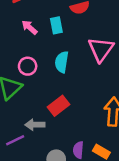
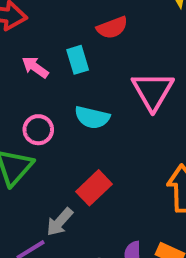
cyan semicircle: (62, 62) -> (92, 117), turned -80
gray arrow: (35, 125) -> (60, 222), turned -42

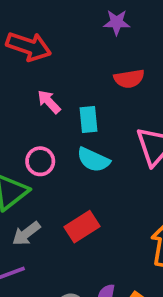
cyan rectangle: (78, 60) -> (88, 119), moved
gray arrow: (60, 222) -> (26, 234), moved

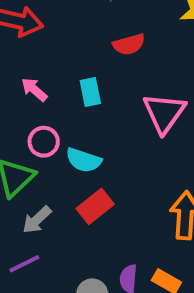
pink arrow: (49, 102) -> (34, 89), moved
cyan semicircle: (93, 160) -> (84, 160), moved

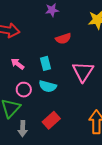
cyan semicircle: (84, 160) -> (48, 86), moved
gray arrow: (37, 220) -> (23, 129), turned -42

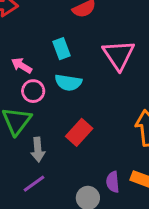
pink arrow: (17, 64) -> (22, 66), moved

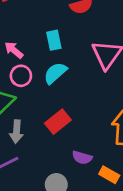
cyan semicircle: (68, 83) -> (55, 73), turned 120
purple semicircle: (113, 182) -> (82, 158), moved, turned -78

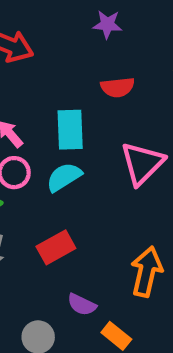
cyan rectangle: (54, 40) -> (70, 130), size x1.4

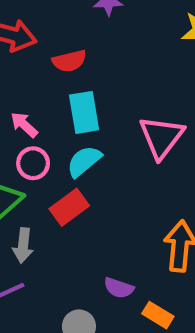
red semicircle: (118, 87) -> (69, 61), moved
red rectangle: (56, 247) -> (69, 207), moved

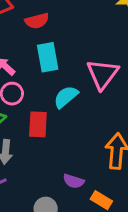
cyan semicircle: (84, 161) -> (66, 97), moved
red rectangle: (69, 207) -> (38, 124), turned -50

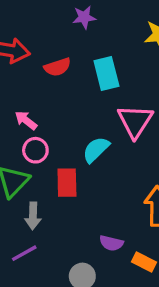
cyan rectangle: (48, 57) -> (106, 74), moved

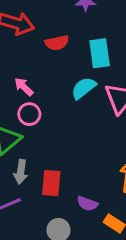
cyan semicircle: (96, 150) -> (84, 88), moved
red rectangle: (67, 183) -> (51, 183), moved

